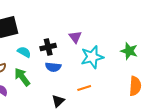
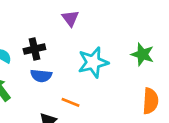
purple triangle: (75, 37) -> (70, 18), moved
orange line: (84, 88) -> (70, 102), moved, turned 40

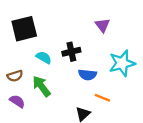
blue semicircle: (41, 76) -> (87, 75), moved

